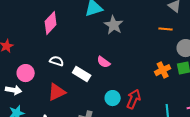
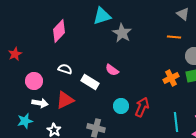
white arrow: (14, 90) -> (40, 103), moved

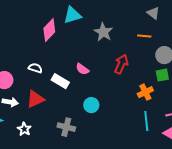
pink diamond: (59, 31) -> (49, 30), moved
gray star: (122, 33) -> (103, 32), moved
orange cross: (171, 78) -> (145, 92), moved
red arrow: (142, 107) -> (121, 64), moved

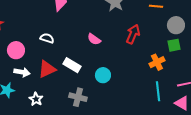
white rectangle: (60, 81) -> (72, 65), moved

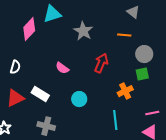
white semicircle: (47, 38) -> (15, 67), turned 88
cyan circle: (103, 75) -> (79, 99), moved
cyan line: (158, 91) -> (115, 120), moved

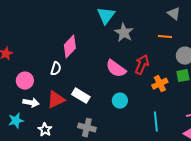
cyan triangle: (52, 14) -> (106, 16), moved, turned -36
pink diamond: (29, 29) -> (70, 47), moved
pink semicircle: (62, 68) -> (116, 69), moved, size x1.5
orange cross: (125, 91) -> (160, 84), moved

